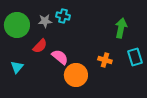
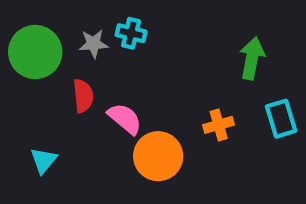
red semicircle: (40, 46) -> (83, 96), turned -49
orange cross: (105, 60) -> (219, 125), turned -32
cyan triangle: (17, 67) -> (44, 160), moved

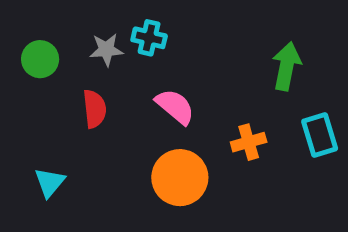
green circle: (35, 52) -> (40, 59), size x0.6
pink semicircle: (125, 119) -> (175, 107), moved

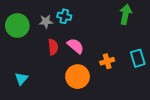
green circle: (40, 59) -> (17, 26), size x1.5
green arrow: (286, 66) -> (125, 14), moved
red semicircle: (95, 109) -> (53, 47), moved

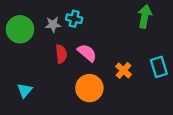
orange cross: (107, 61) -> (124, 70), turned -32

